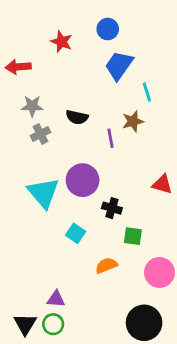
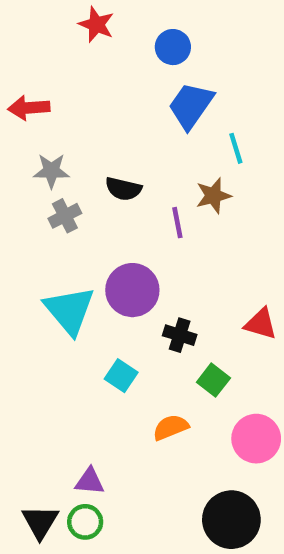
red star: (62, 42) -> (96, 25), moved
red triangle: (162, 184) -> (261, 324), moved
green square: (133, 236) -> (213, 380), turned 30

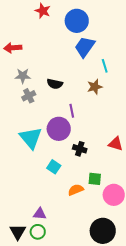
blue circle: (173, 47) -> (77, 21), size x1.5
purple line: (177, 223) -> (72, 111), moved
green square: (213, 380) -> (95, 179), moved, turned -32

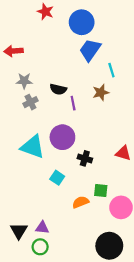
purple line: (72, 111) -> (73, 103), moved
cyan triangle: (31, 138) -> (33, 147), turned -30
black triangle: (18, 232) -> (19, 231), moved

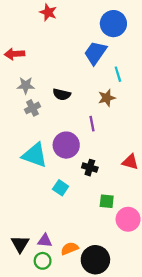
blue circle: (82, 22) -> (113, 24), moved
purple line: (73, 103) -> (92, 124), moved
orange semicircle: (81, 202) -> (70, 248), moved
black circle: (109, 246) -> (95, 260), moved

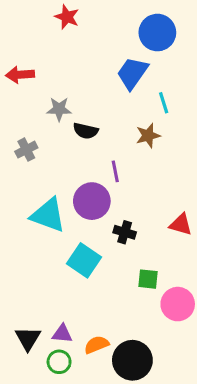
gray star: (26, 85) -> (59, 109), moved
gray cross: (32, 108) -> (26, 150), moved
purple line: (92, 124) -> (115, 171), moved
cyan square: (61, 188) -> (84, 260), size x1.5

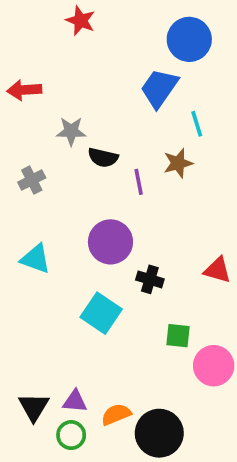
purple line: (115, 171) -> (139, 182), moved
cyan triangle: (48, 215) -> (35, 259), moved, size x0.7

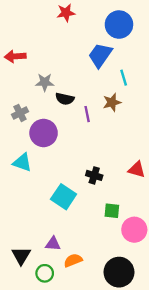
red star: (80, 21) -> (66, 13), moved, turned -30
purple circle: (110, 242) -> (44, 133), moved
purple triangle: (75, 401) -> (53, 244), moved
black circle: (159, 433) -> (119, 272), moved

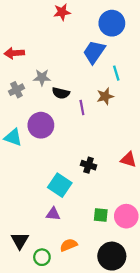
gray cross: (20, 113) -> (16, 90), moved
cyan triangle: (22, 162) -> (13, 137), moved
green square: (112, 211) -> (101, 215), moved
purple triangle: (53, 244) -> (53, 214), moved

